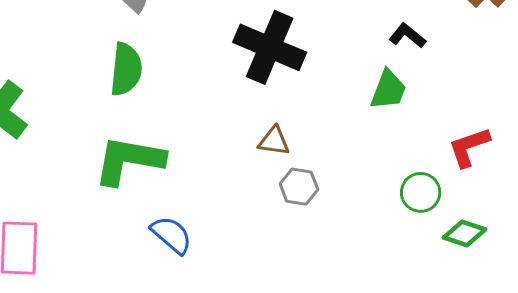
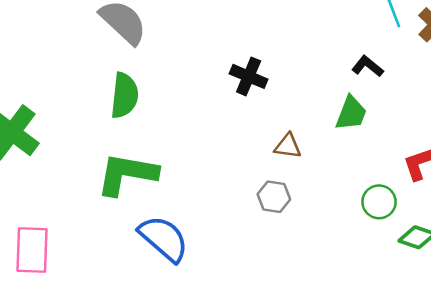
black cross: (270, 47) -> (249, 76), size x0.6
brown triangle: (274, 141) -> (288, 146), moved
blue semicircle: (171, 235) -> (164, 239), size x1.4

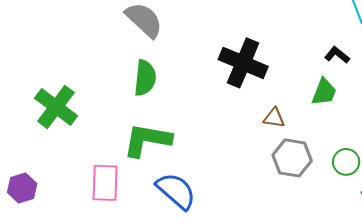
black cross: (249, 76) -> (243, 63), size x1.6
gray hexagon: (274, 197) -> (292, 158), moved, size x1.5
pink rectangle: (32, 250) -> (105, 183), moved

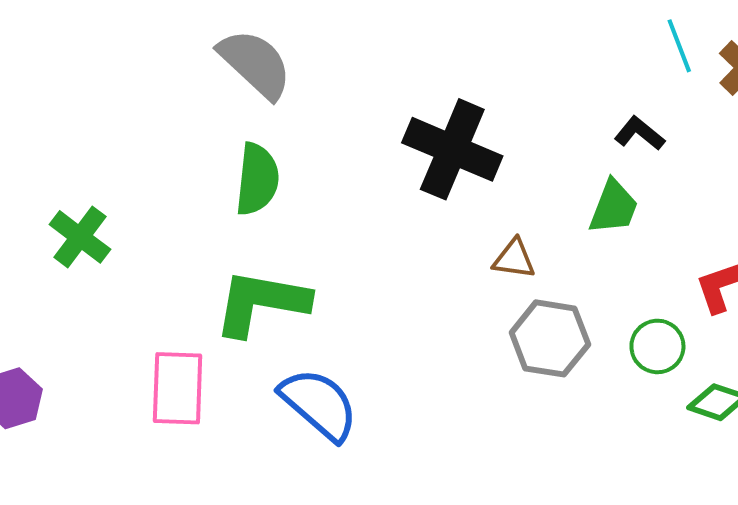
green cross: (56, 107) -> (80, 237), size x0.7

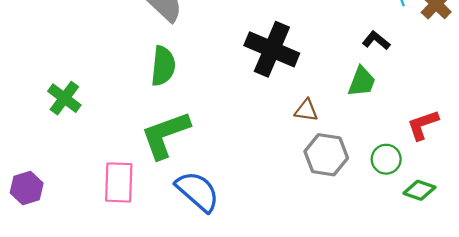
green L-shape: (261, 303) -> (165, 135), turned -30

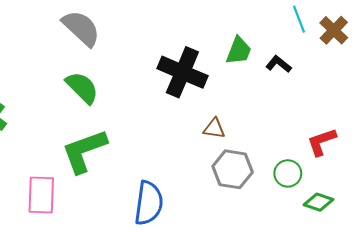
green semicircle: (163, 66) -> (82, 88), turned -51
green trapezoid: (362, 82) -> (239, 51), moved
blue semicircle: (198, 191) -> (149, 203), moved, turned 57

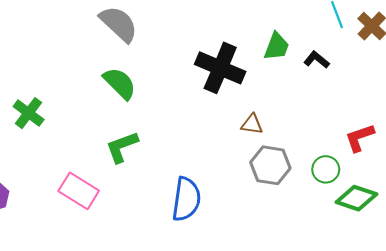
green L-shape: (84, 151) -> (122, 147), size x0.7
pink rectangle: (41, 195) -> (79, 191), turned -60
green diamond: (318, 202) -> (356, 198), size x1.4

